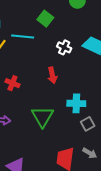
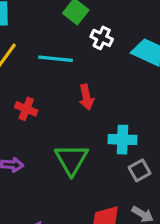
cyan line: (23, 36) -> (56, 59), moved
white cross: (64, 47) -> (102, 38), moved

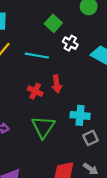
red cross: (26, 109) -> (35, 91), moved

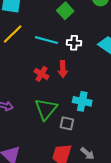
white cross: (70, 43) -> (74, 43), moved, turned -32
gray square: (91, 138) -> (67, 123), moved, turned 32

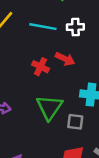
red arrow: (63, 69) -> (65, 59), turned -56

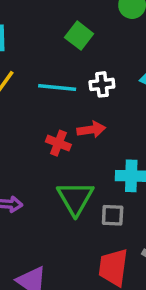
red arrow: (65, 59) -> (91, 130), turned -30

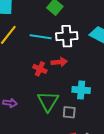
white cross: (102, 84) -> (67, 36), size x1.5

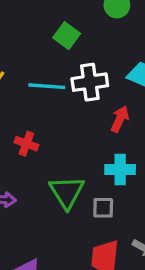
red arrow: (59, 62) -> (120, 119), moved, turned -56
red cross: (40, 69) -> (26, 144), moved

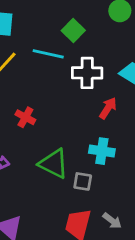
cyan line: (47, 86) -> (48, 54), moved
green triangle: (67, 192) -> (54, 164), turned -40

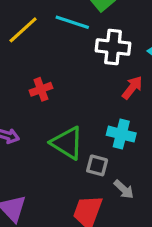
red cross: (25, 117) -> (41, 89), turned 36
gray arrow: (112, 221) -> (124, 189), moved

